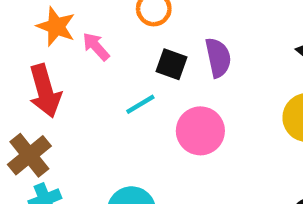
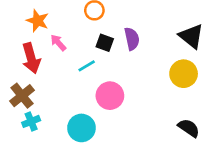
pink arrow: (96, 46) -> (58, 43), moved
pink circle: (200, 131) -> (110, 96), moved

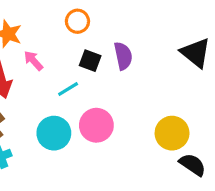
yellow circle: (184, 74) -> (172, 133), moved
cyan circle: (81, 128) -> (54, 133), moved

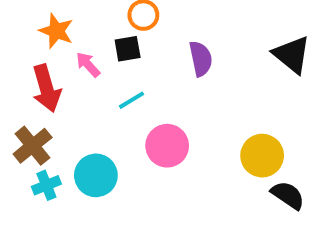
black square: (90, 61) -> (128, 49), moved, turned -30
cyan circle: (54, 133) -> (96, 175), moved

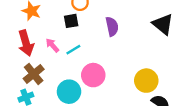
pink arrow: (88, 65) -> (52, 45), moved
brown cross: (33, 146) -> (34, 74), moved
cyan circle: (96, 175) -> (69, 92), moved

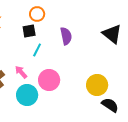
pink arrow: (52, 45) -> (21, 72), moved
cyan line: (73, 50) -> (37, 50), moved, turned -32

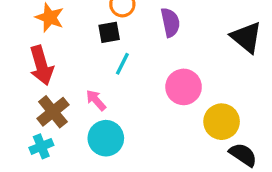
purple semicircle: (66, 36) -> (170, 22), moved
pink circle: (49, 80) -> (184, 87), moved

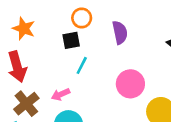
pink arrow: (96, 100) -> (61, 94), turned -72

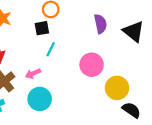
purple semicircle: (120, 32) -> (100, 24), moved

